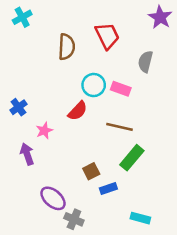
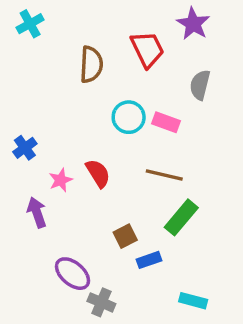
purple star: (160, 17) -> (193, 24), moved
red semicircle: (78, 111) -> (98, 173), moved, turned -75

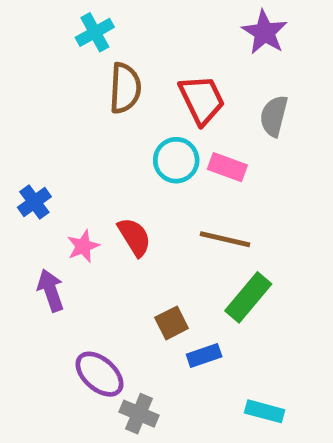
cyan cross: (30, 24) -> (95, 32), moved
red trapezoid: (147, 49) -> (202, 100), moved

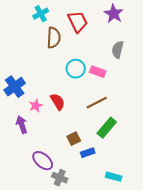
red trapezoid: (202, 100) -> (78, 22), moved
blue cross: (34, 202) -> (15, 87), size x1.5
brown line: (225, 239) -> (97, 103), turned -40

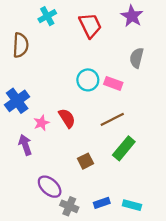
brown semicircle: (54, 38) -> (21, 45), moved
blue rectangle: (88, 153) -> (102, 203), moved

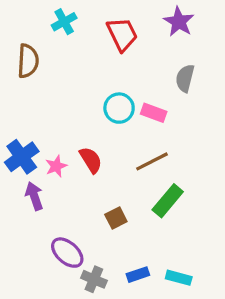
blue cross: (17, 101) -> (22, 157), moved

